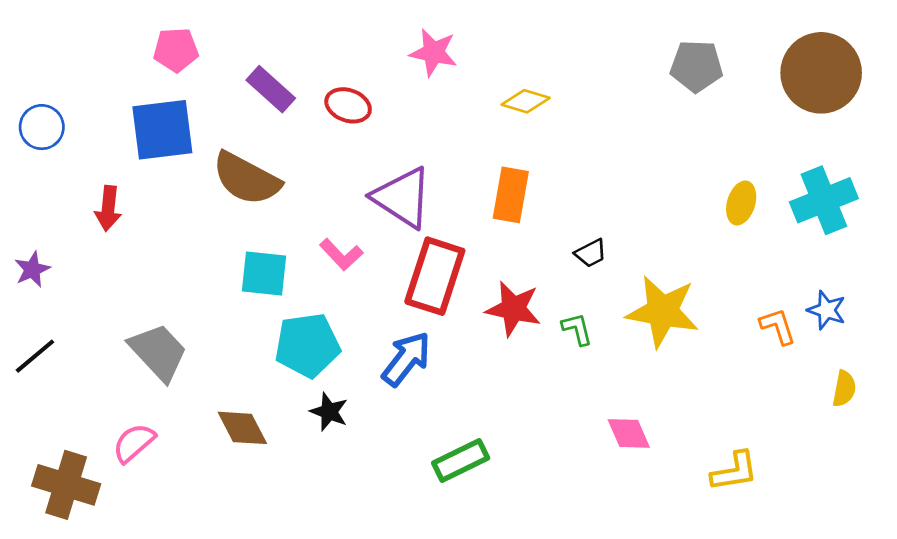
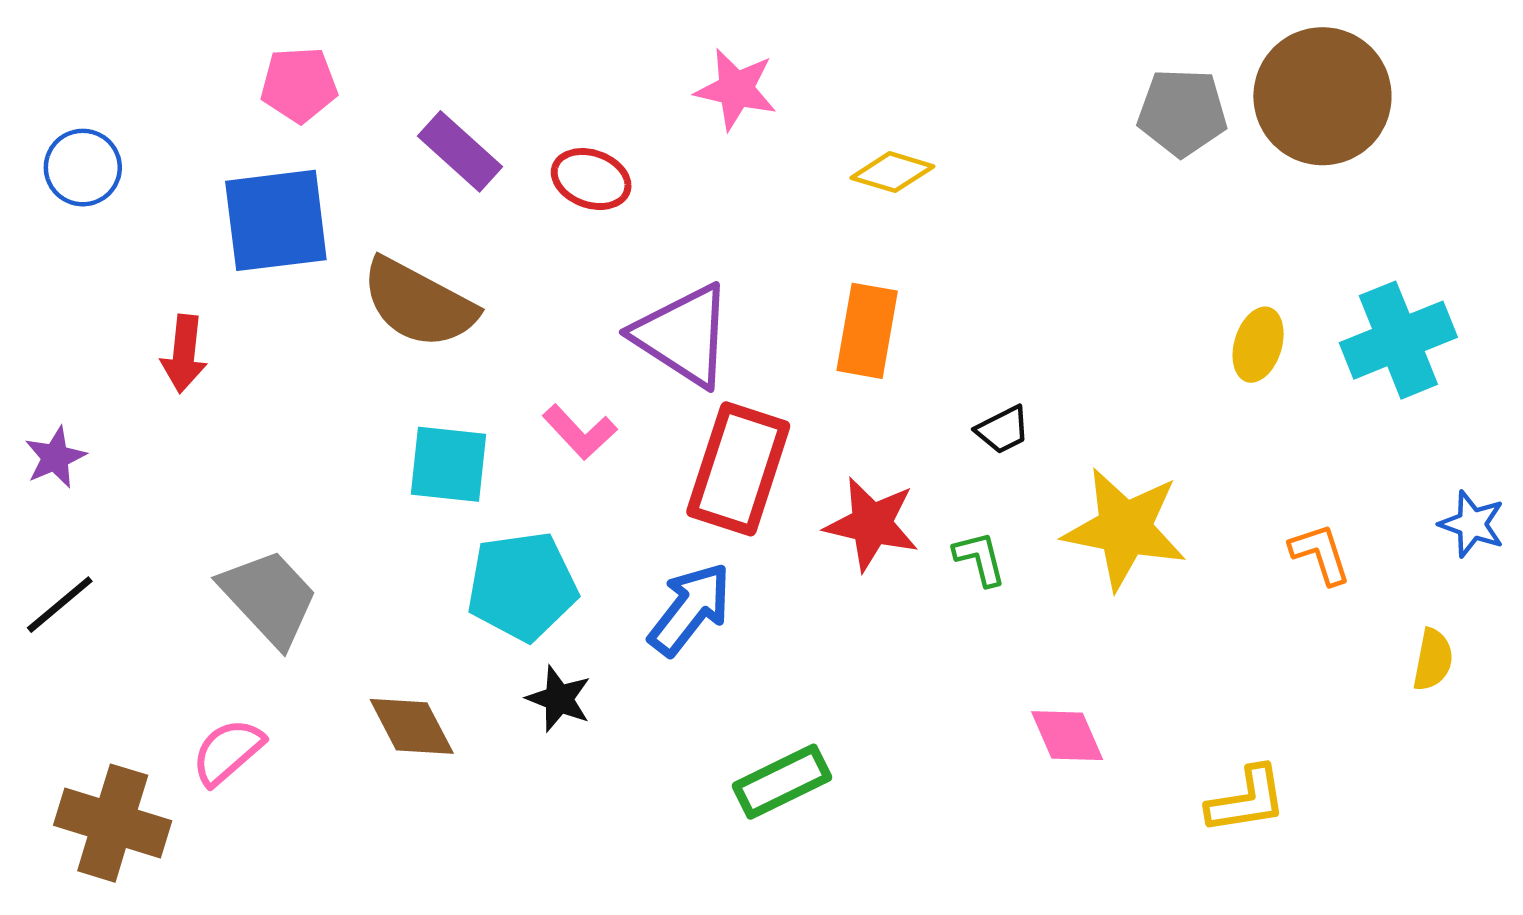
brown circle: (821, 73) -> (1322, 96), moved
blue circle: (42, 127) -> (83, 168), moved
blue star: (827, 310) -> (1472, 524), moved

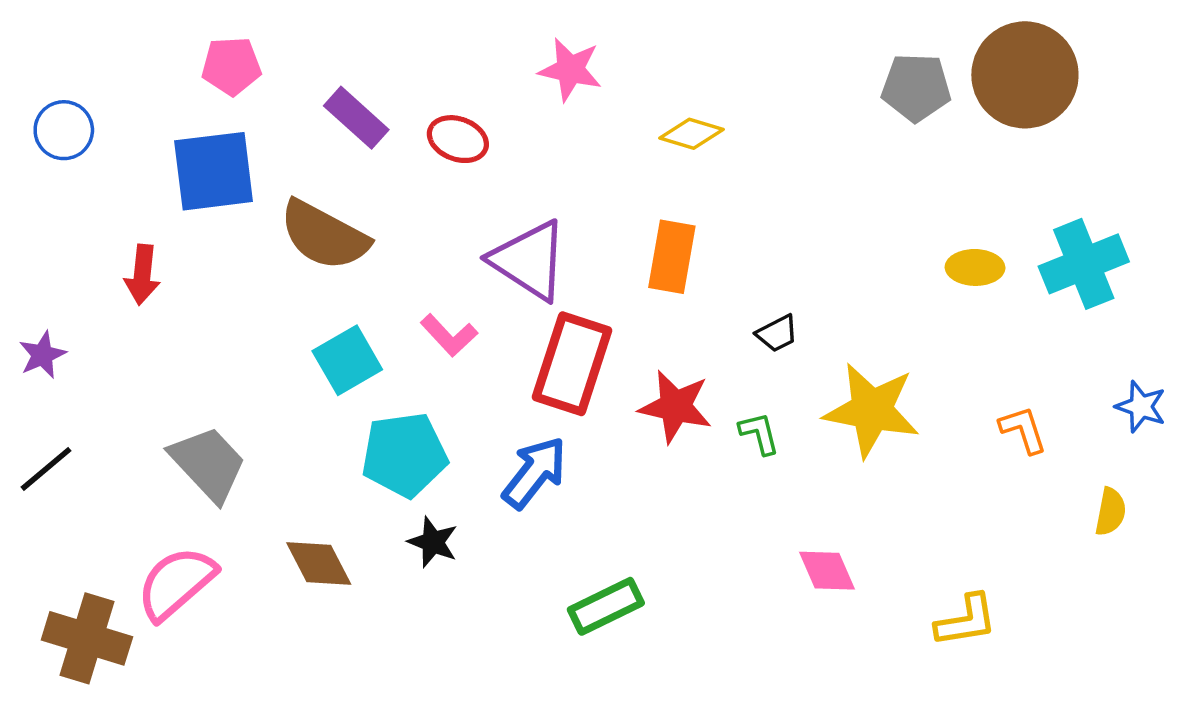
yellow ellipse: (1258, 345) -> (975, 267), turned 74
cyan square: (448, 464) -> (347, 360), turned -36
pink semicircle: (228, 752) -> (176, 583), size x1.4

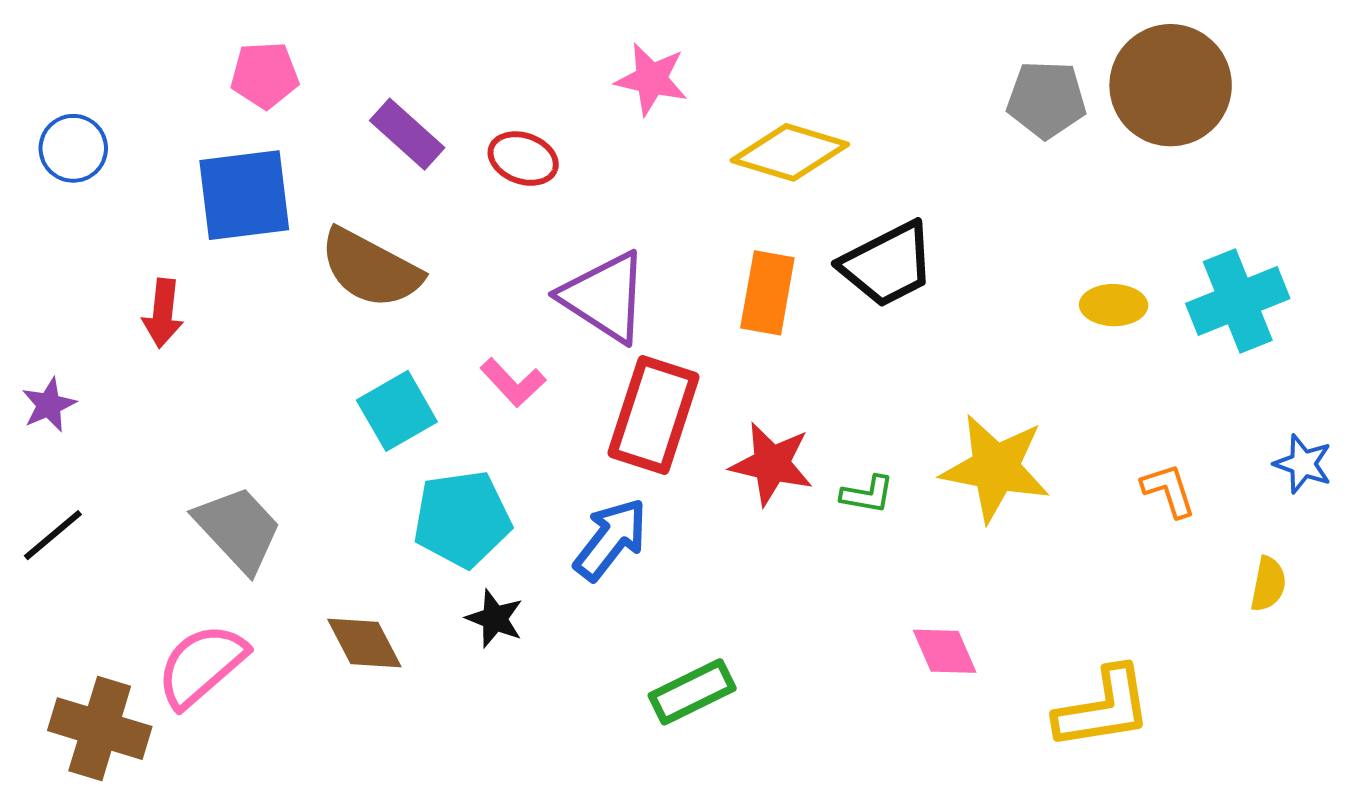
yellow diamond: (691, 134) -> (790, 152), size x1.6
black trapezoid: (777, 333) -> (888, 264), moved, size x2.0
green L-shape: (759, 433) -> (867, 494), turned 114
yellow L-shape: (966, 621) -> (1103, 708), size x1.4

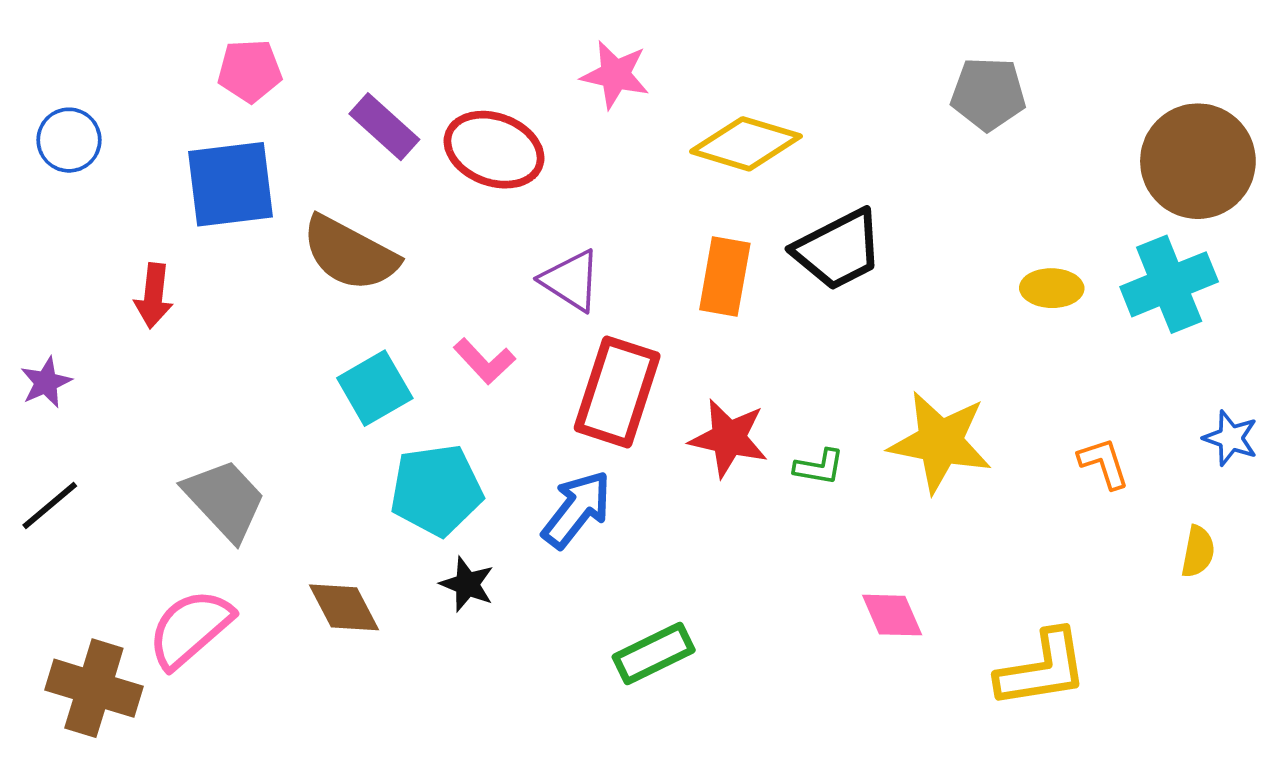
brown circle: (1171, 85) -> (1198, 161), moved
red ellipse: (523, 159) -> (494, 150), size x1.5
purple triangle: (605, 297) -> (571, 280), size x0.7

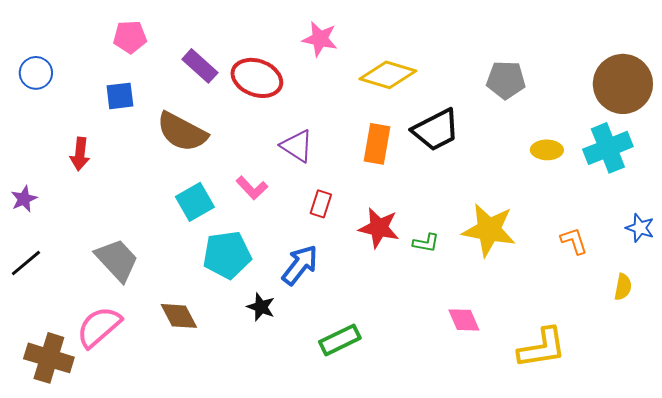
gray pentagon: (988, 94) -> (506, 80), moved
blue square: (231, 184) -> (120, 96), size x0.6
red rectangle: (617, 392) -> (321, 204), size x0.5
black star: (467, 584) -> (261, 307), moved

